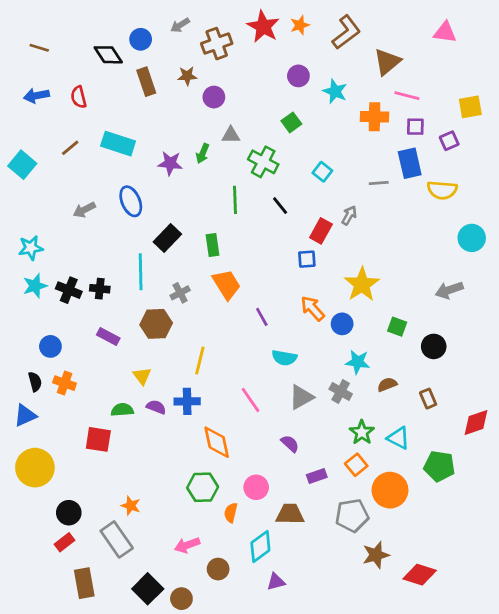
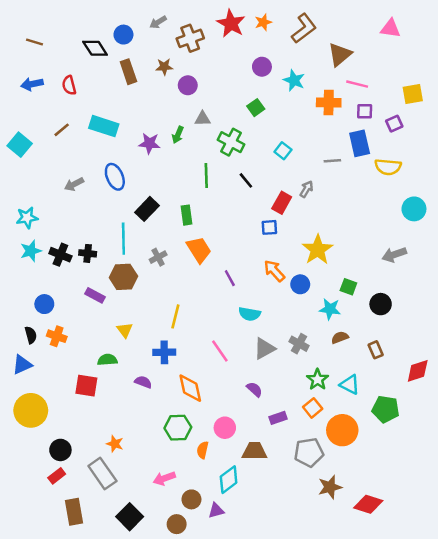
brown hexagon: (156, 324) -> (123, 277), moved
cyan star: (358, 362) -> (330, 309), moved
purple semicircle: (156, 407) -> (143, 382), moved
purple triangle: (276, 582) -> (216, 511), moved
brown circle: (181, 599) -> (177, 524), moved

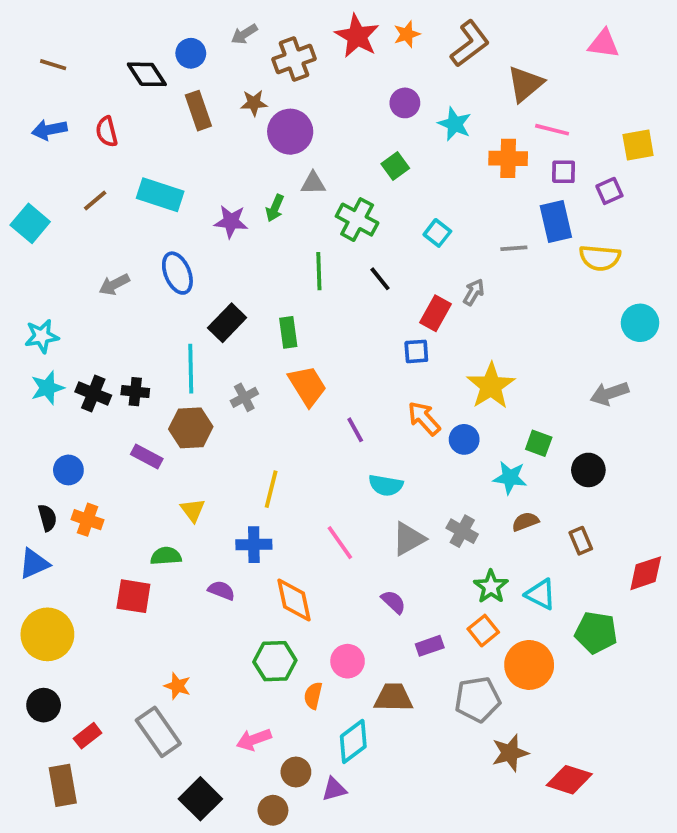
purple circle: (188, 85) -> (290, 132), size x1.5
black circle: (60, 450) -> (44, 705), moved
brown rectangle: (74, 512) -> (63, 785), moved

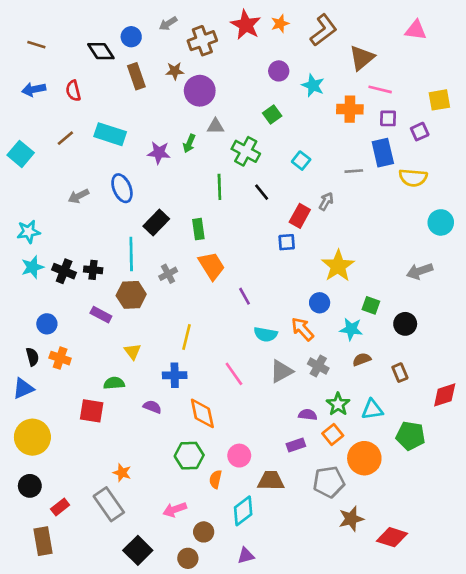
orange arrow: (424, 418) -> (302, 329), moved
cyan triangle: (541, 594) -> (372, 409), turned -35
purple semicircle: (393, 602) -> (308, 415), moved, turned -36
purple triangle: (334, 789) -> (246, 556), moved

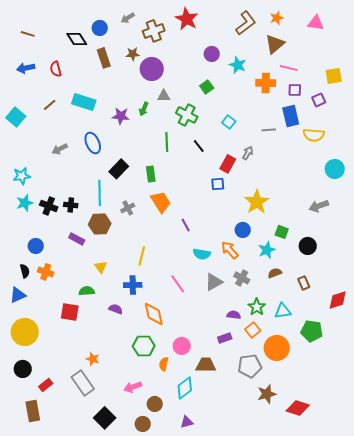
orange star: (280, 24) -> (277, 18), moved
cyan star: (351, 329) -> (267, 250), turned -30

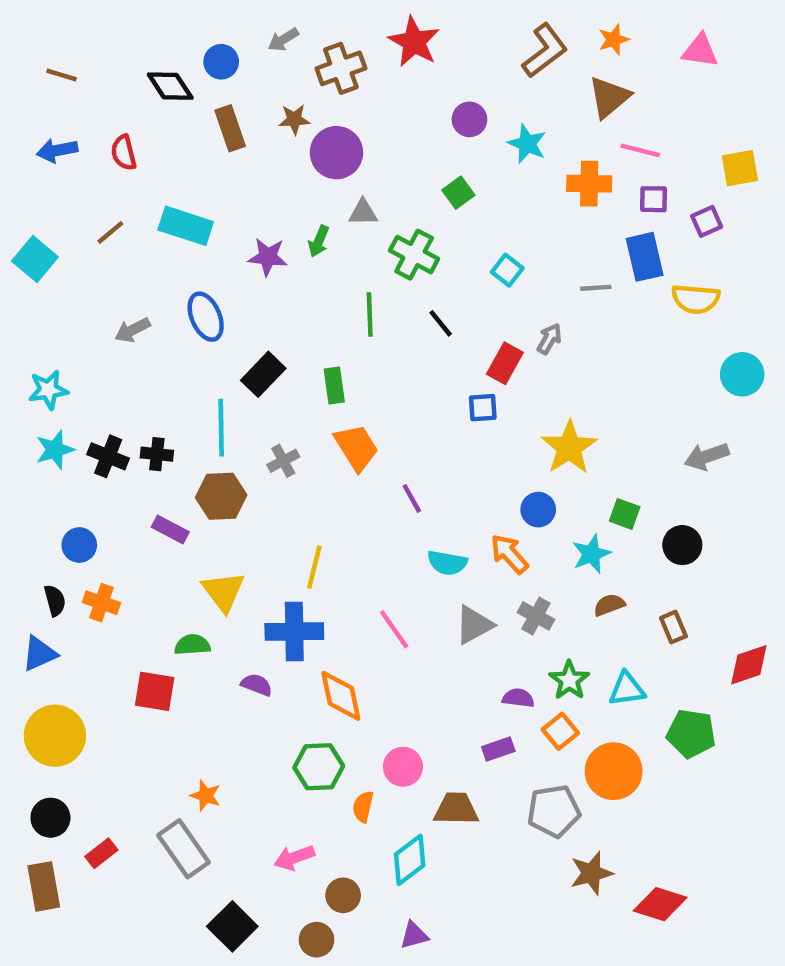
yellow triangle: (101, 267) -> (223, 592), size x1.5
blue cross: (133, 285) -> (294, 631), size x1.4
brown rectangle: (33, 411) -> (44, 886), moved

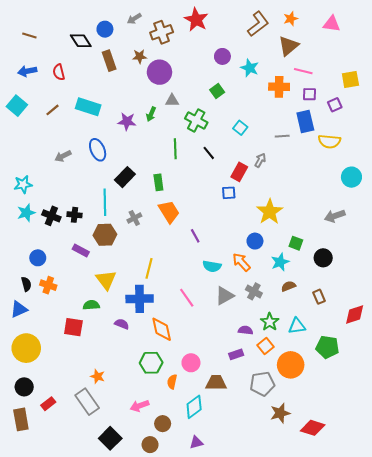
cyan square: (35, 259) -> (17, 106), moved

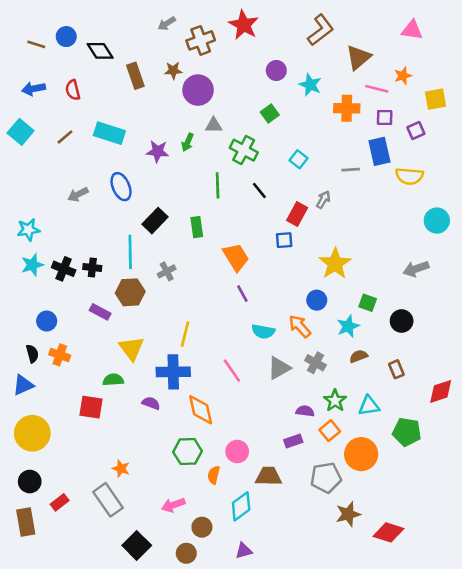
orange star: (291, 19) -> (403, 76), moved
blue circle: (105, 29) -> (66, 37), moved
orange trapezoid: (169, 212) -> (236, 257), moved

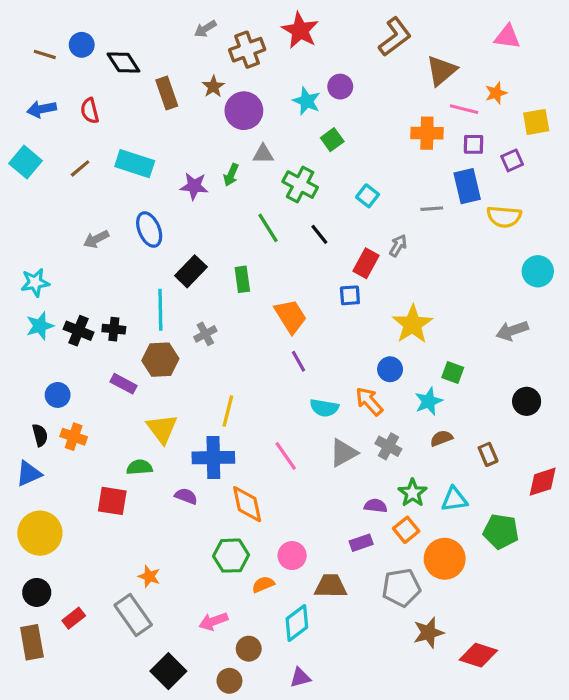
brown star: (173, 70) -> (213, 87), turned -30
cyan star: (310, 85) -> (307, 101), moved
green line: (218, 185) -> (268, 228), turned -30
black circle: (402, 321) -> (527, 401), moved
orange semicircle: (214, 475) -> (263, 584), turned 54

